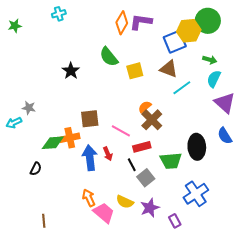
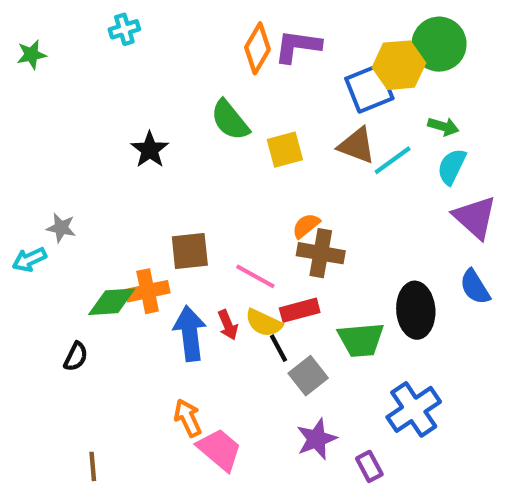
cyan line: (182, 88) -> (393, 160), moved
brown cross: (152, 120) -> (321, 253), turned -35
yellow semicircle: (125, 202) -> (264, 323), moved

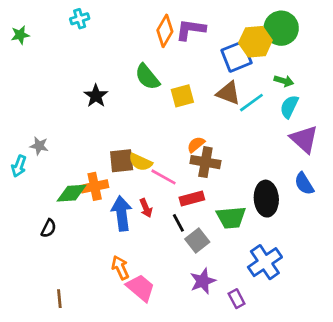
cyan arrow: (29, 259) -> (19, 166), turned -45
yellow semicircle: (264, 323) -> (141, 162), moved

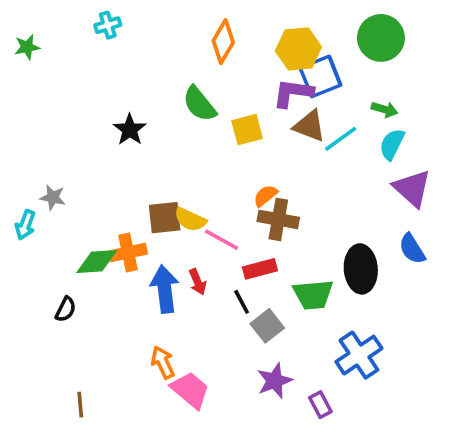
purple L-shape: (191, 30) -> (293, 93), moved
yellow hexagon: (255, 42) -> (298, 49), moved

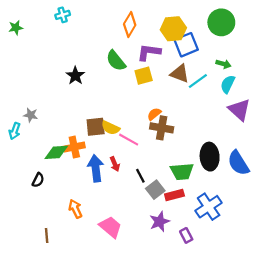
purple L-shape: (293, 93) -> (149, 52), moved
blue semicircle: (412, 249) -> (238, 163), moved, size x1.4
red rectangle: (260, 269) -> (174, 195), moved
orange arrow: (163, 362) -> (75, 209), moved

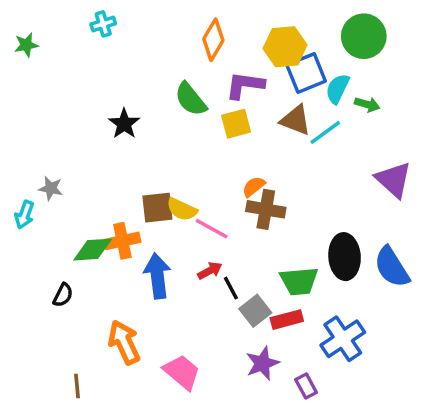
cyan semicircle: (228, 84) -> (338, 89), moved
red arrow: (115, 164) -> (210, 271), moved, turned -96
orange arrow: (75, 209) -> (124, 342), size x1.4

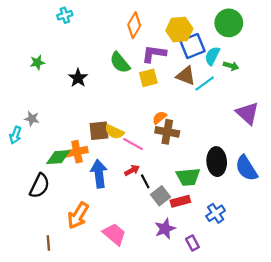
green star: (26, 45) -> (37, 63), moved
black semicircle: (63, 295) -> (40, 186), size x1.6
blue cross: (343, 339) -> (216, 213), size x0.7
orange arrow: (124, 342) -> (78, 215), turned -124

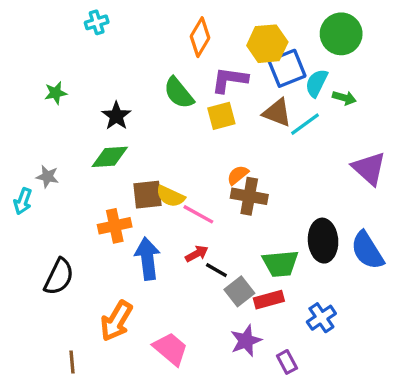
green diamond: (58, 157) -> (110, 157), moved
black line: (145, 181) -> (216, 270), turned -32

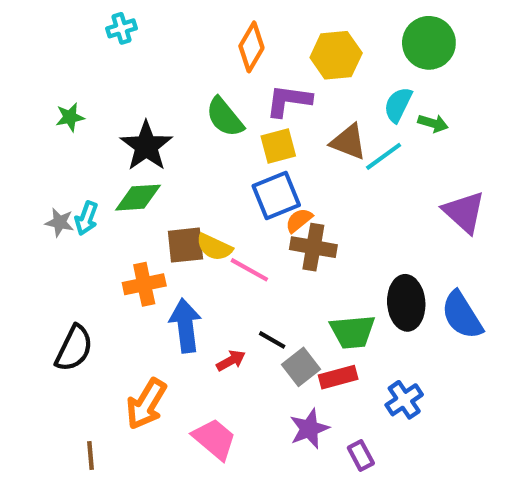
blue square: (287, 68) -> (276, 196), moved
black star: (116, 116) -> (146, 146), size x1.4
cyan arrow: (23, 201) -> (86, 218), moved
red arrow: (197, 254) -> (231, 361), moved

